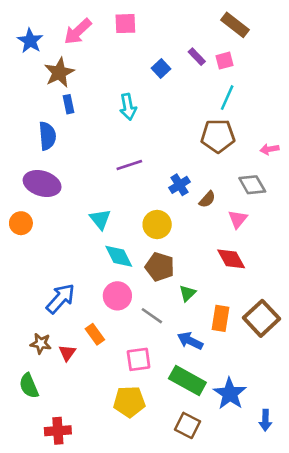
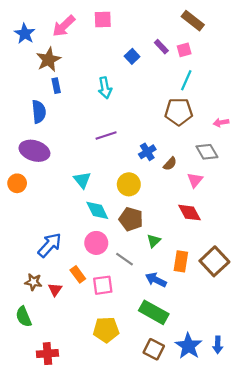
pink square: (139, 359) -> (103, 285), moved
blue star: (230, 394) -> (188, 346), moved

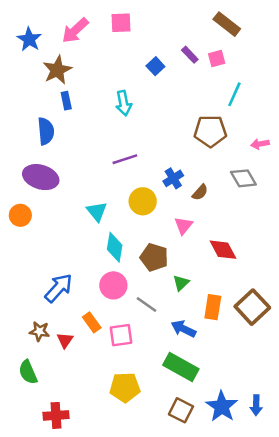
cyan line: (186, 80) -> (234, 94), moved
pink triangle: (195, 180) -> (183, 225), moved
yellow circle: (129, 184) -> (143, 201), moved
cyan diamond: (97, 210) -> (115, 247), turned 35

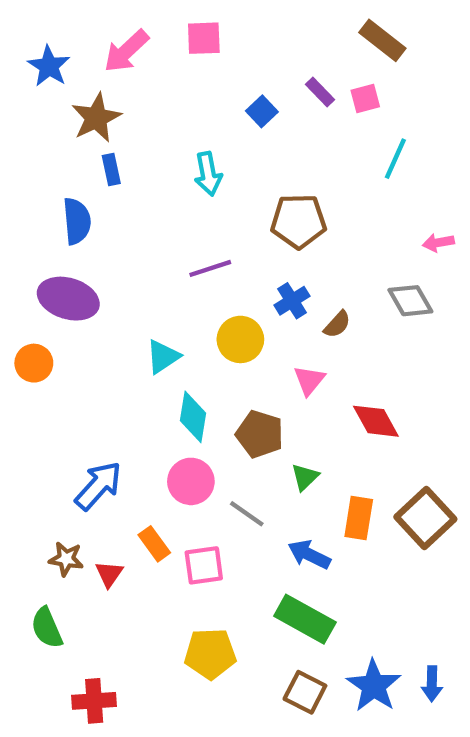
brown pentagon: (210, 131) -> (298, 221), moved
cyan triangle: (97, 211) -> (163, 357), turned 35

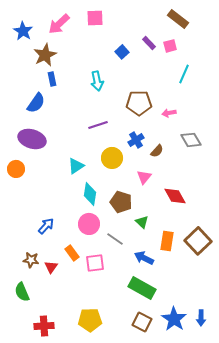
blue semicircle: (77, 221) -> (36, 103), turned 40
pink arrow: (438, 243) -> (169, 113), moved
green triangle: (305, 477) -> (142, 222), turned -32
blue arrow: (98, 486) -> (46, 226), size x0.7
yellow pentagon: (210, 654) -> (90, 320), moved

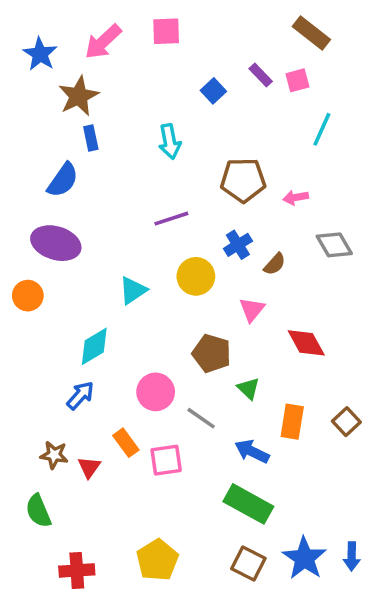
cyan diamond: (90, 194) -> (94, 346), moved, turned 50
brown square: (198, 241) -> (346, 422), size x0.6
yellow pentagon: (90, 320) -> (157, 560), turned -30

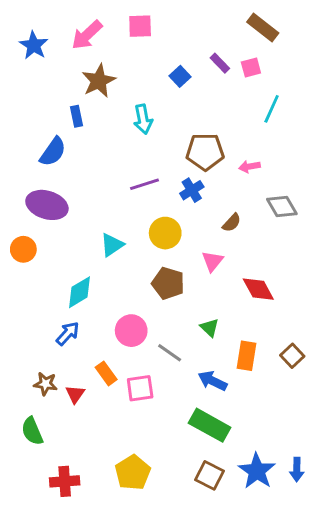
brown star: (79, 96) -> (99, 81), moved
blue cross: (238, 245) -> (192, 190), moved
brown pentagon: (212, 353) -> (168, 283), moved

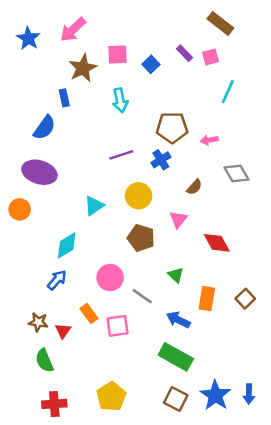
pink square: (140, 26) -> (118, 54), moved
green semicircle: (32, 431) -> (44, 361), moved

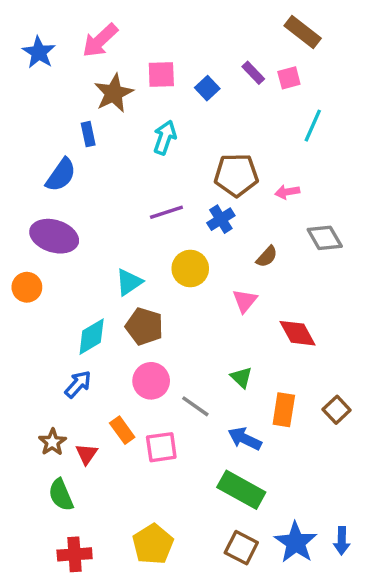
cyan arrow: (120, 100) -> (165, 137), turned -150
brown pentagon: (141, 238) -> (144, 326), moved
brown star: (38, 322) -> (52, 442), turned 30

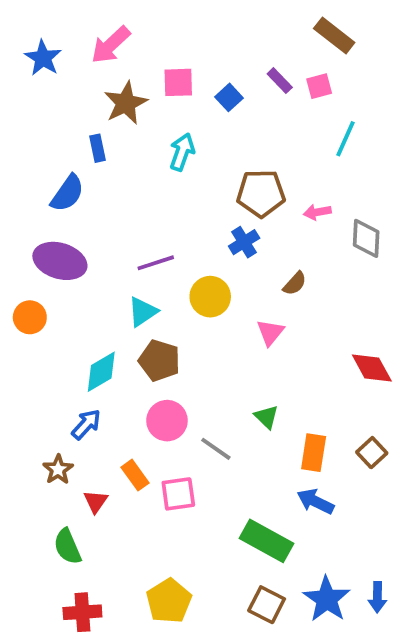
purple line: (166, 212) -> (156, 263), moved
gray diamond: (325, 238) -> (366, 238), moved, turned 33
red diamond: (297, 333) -> (372, 368), moved
blue arrow: (245, 439) -> (315, 501), moved
brown star: (52, 442) -> (58, 469), moved

